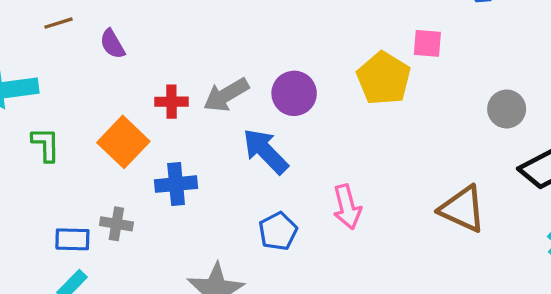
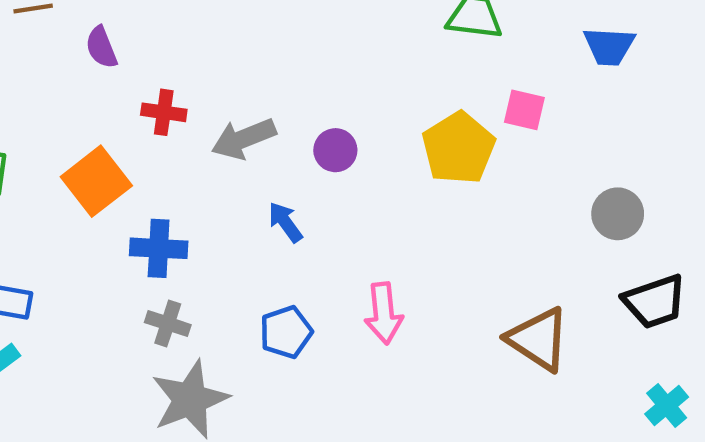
purple circle: (294, 93) -> (335, 150), size x0.7
red cross: (172, 102) -> (164, 112), moved
blue arrow: (265, 151) -> (285, 222), size x0.6
gray cross: (116, 224) -> (168, 324), moved

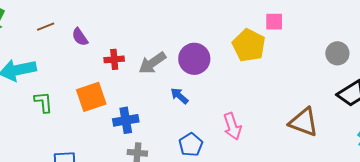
purple circle: (335, 150) -> (194, 59), size x1.6
orange square: (96, 181) -> (91, 97), turned 32
gray circle: (618, 214) -> (337, 53), moved

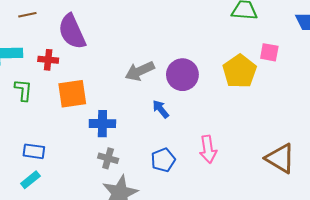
brown line: (46, 27) -> (27, 15), moved
purple semicircle: (80, 37) -> (72, 32), size x1.8
red cross: (114, 59) -> (48, 60), moved

